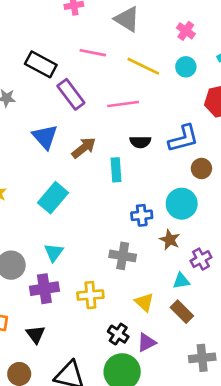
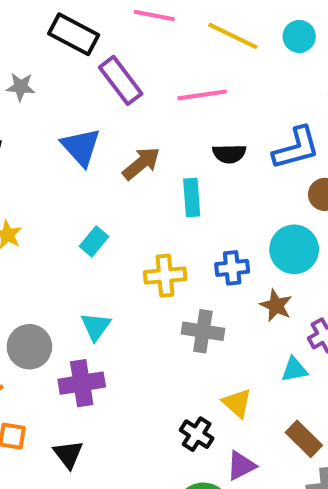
cyan rectangle: (53, 198) -> (94, 241), size x0.6
yellow cross: (90, 295) -> (165, 276), moved
brown rectangle: (182, 312) -> (304, 439), moved
black cross: (118, 334) -> (197, 434), moved

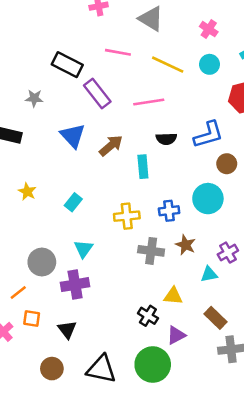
cyan rectangle: (94, 241) -> (73, 202), moved
brown star: (276, 305) -> (186, 245), moved
yellow triangle: (237, 403) -> (173, 296), turned -36

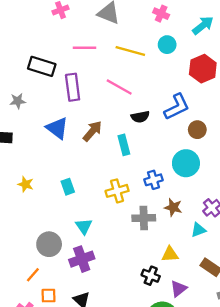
purple rectangle: (97, 93) -> (73, 87), turned 40
pink line: (149, 102) -> (119, 87), turned 48
cyan rectangle: (73, 202) -> (68, 187), turned -49

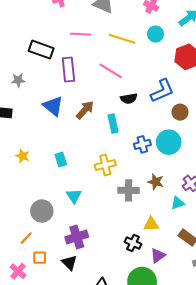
blue cross: (153, 180) -> (142, 144), moved
purple cross: (82, 259) -> (77, 237), moved

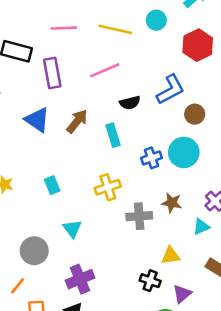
pink line: (111, 71) -> (105, 70), turned -50

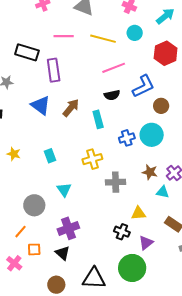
pink line: (105, 70) -> (114, 68), moved
brown star: (172, 203) -> (150, 172), moved
cyan triangle: (201, 227) -> (163, 192), turned 32

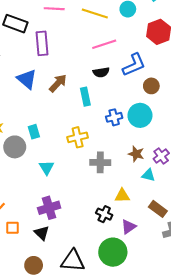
gray circle: (34, 205) -> (15, 147), moved

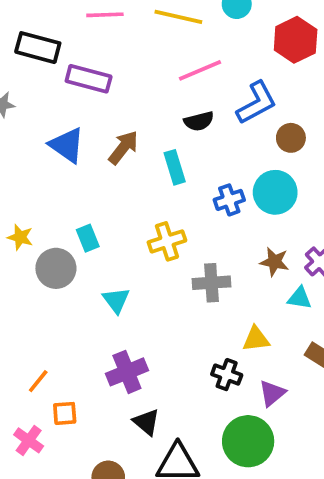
purple rectangle: (42, 43) -> (89, 79), turned -65
black triangle: (42, 233) -> (146, 422), moved

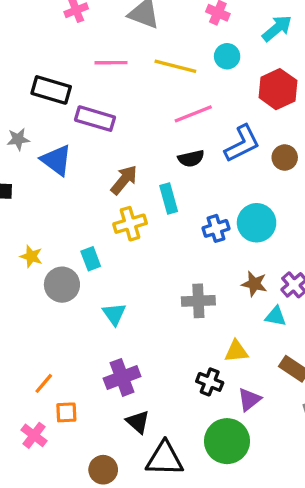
brown circle: (291, 138) -> (285, 158), moved
blue triangle: (67, 145) -> (56, 160), moved
yellow cross: (167, 241) -> (130, 224), moved

